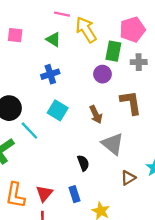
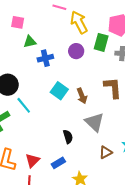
green triangle: (53, 39) -> (30, 42), moved, turned -48
purple circle: (102, 74) -> (76, 51), moved
cyan square: (58, 110) -> (59, 91), moved
blue rectangle: (74, 194) -> (58, 163), turned 72

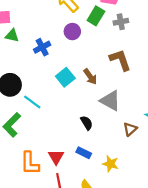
green triangle: (30, 42) -> (12, 36), moved, turned 40
green rectangle: (101, 42) -> (96, 16), turned 30
cyan square: (59, 91) -> (65, 77), turned 30
blue rectangle: (58, 163) -> (84, 153), turned 72

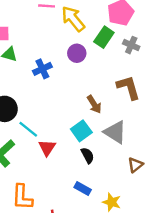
gray cross: (121, 22) -> (131, 45), turned 32
cyan square: (65, 77) -> (81, 131), moved
red triangle: (56, 157) -> (47, 148), moved

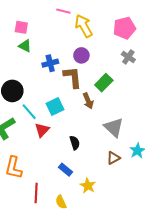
green rectangle: (104, 37) -> (104, 83), moved
brown L-shape: (128, 87) -> (73, 77), moved
cyan square: (81, 131) -> (55, 106), moved
gray triangle: (115, 132) -> (114, 127), moved

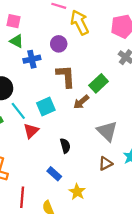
purple circle: (81, 55) -> (59, 44), moved
blue cross: (50, 63) -> (32, 59), moved
brown arrow: (88, 101) -> (81, 102), turned 70

